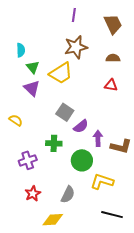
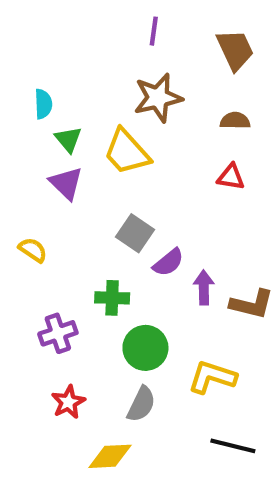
yellow trapezoid: (61, 73) -> (127, 152), turned 80
green circle: (82, 160) -> (145, 348), moved

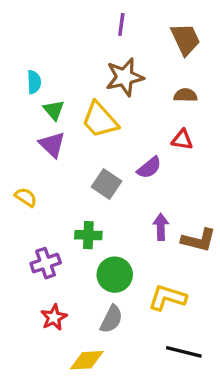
purple semicircle: (168, 262) -> (149, 168), moved

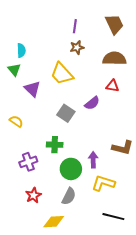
purple line: (121, 24) -> (75, 26), moved
brown star: (125, 77) -> (77, 47), size x0.6
brown semicircle: (185, 95) -> (114, 59), size x1.6
green triangle: (54, 110) -> (14, 70), moved
purple arrow: (161, 227) -> (93, 160), moved

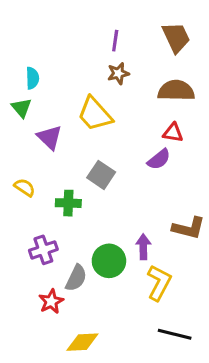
purple semicircle: (92, 103) -> (159, 159), moved
green cross: (55, 145) -> (68, 203), moved
yellow L-shape: (103, 183) -> (159, 283), turned 100
gray semicircle: (69, 196) -> (76, 278), moved

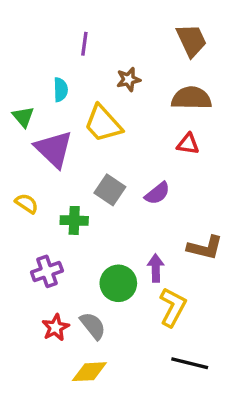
purple line: (115, 41) -> (84, 44), moved
cyan semicircle: (32, 78) -> (61, 90), moved
purple triangle: (50, 137) -> (54, 149), size x1.4
purple semicircle: (159, 159) -> (157, 193), moved
gray semicircle: (76, 278) -> (93, 326), moved, turned -64

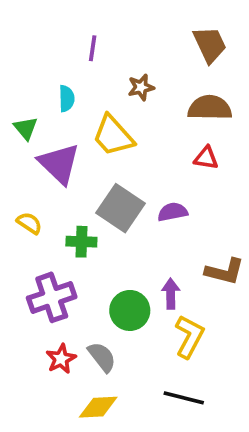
gray square: (110, 190) -> (121, 208), size x1.4
purple semicircle: (157, 193) -> (173, 212), turned -152
purple cross: (47, 271) -> (52, 297), size x1.4
black line: (190, 363) -> (184, 398), moved

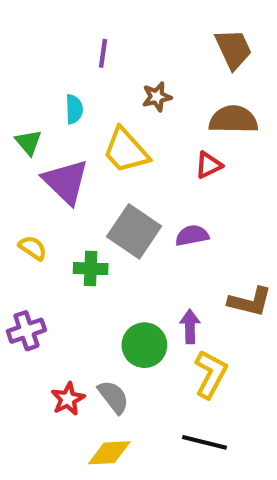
red triangle: (206, 158) -> (209, 165), moved, turned -35
purple cross: (52, 297) -> (26, 331), moved, size x0.7

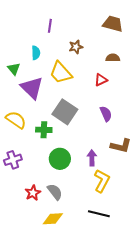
brown trapezoid: (233, 49) -> (113, 24), turned -50
brown semicircle: (233, 120) -> (113, 58), size x0.6
purple semicircle: (192, 235) -> (106, 114), moved, turned 77
yellow semicircle: (33, 248) -> (16, 120), size x1.5
green circle: (144, 345) -> (60, 159), moved

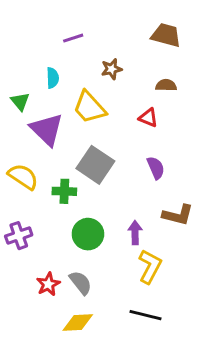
purple line: (50, 26) -> (73, 38), turned 64
red triangle: (101, 80) -> (148, 118), turned 48

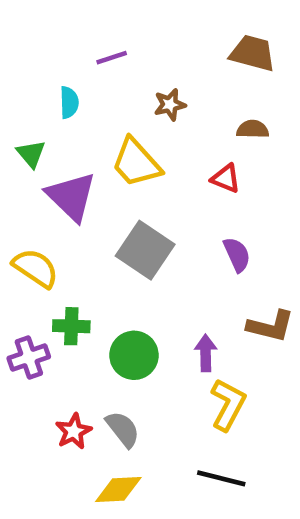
cyan semicircle: (53, 78) -> (69, 102), moved
green cross: (64, 191) -> (71, 326), moved

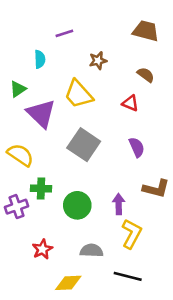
brown semicircle: (253, 129) -> (146, 75), turned 36
green triangle: (31, 154) -> (18, 89), turned 36
gray semicircle: (123, 429) -> (91, 251), moved, turned -50

